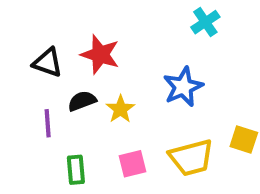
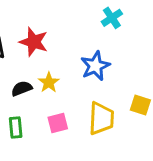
black semicircle: (82, 101) -> (22, 88), moved
yellow trapezoid: (191, 158) -> (101, 118), turned -72

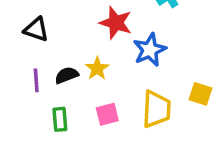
red star: (34, 42) -> (116, 23), moved

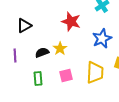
black triangle: (36, 30) -> (24, 26), turned -49
blue star: (150, 50) -> (102, 39), moved
purple line: (36, 80) -> (15, 56), moved

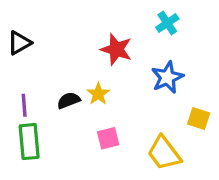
black triangle: (24, 26) -> (19, 43), moved
yellow trapezoid: (95, 73) -> (164, 153), moved, turned 140
green rectangle: (38, 79) -> (29, 142), moved, size x1.5

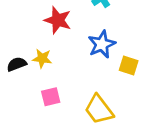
yellow star: (98, 94) -> (42, 58), turned -30
yellow square: (199, 118) -> (129, 66), moved

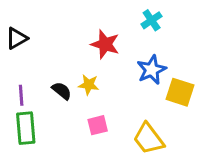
black semicircle: (17, 64) -> (62, 91), turned 60
yellow square: (129, 66) -> (180, 92), size x1.4

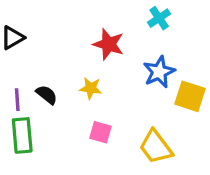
black semicircle: (62, 91) -> (47, 95), moved
pink square: (98, 125) -> (100, 132), turned 30

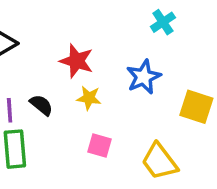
red star: (109, 44) -> (77, 61), moved
blue star: (159, 72) -> (144, 77), moved

